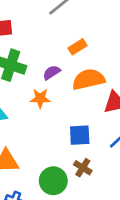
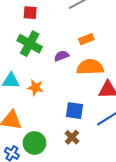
orange star: (40, 98) -> (35, 87), moved
green circle: (53, 181) -> (34, 143), moved

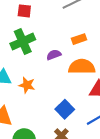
green cross: (30, 44) -> (23, 42), turned 35
blue square: (74, 111) -> (65, 109), turned 36

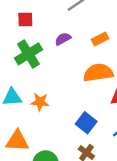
orange rectangle: (79, 39) -> (100, 39), moved
purple semicircle: (54, 55) -> (63, 39), moved

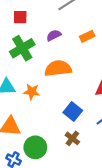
orange semicircle: (98, 73) -> (58, 68), moved

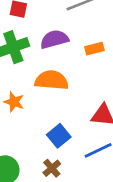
purple semicircle: (54, 35) -> (54, 39), size x1.5

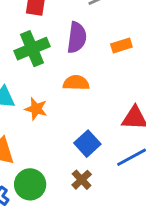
purple semicircle: (54, 39) -> (77, 38), turned 116
orange semicircle: (52, 80) -> (76, 83), size x0.7

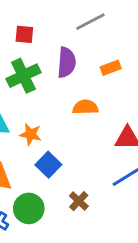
orange semicircle: (76, 83) -> (85, 107), moved
blue square: (87, 144) -> (48, 165), moved

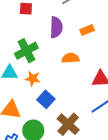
green cross: (23, 76) -> (26, 51), moved
brown cross: (79, 201) -> (68, 124), size x1.6

